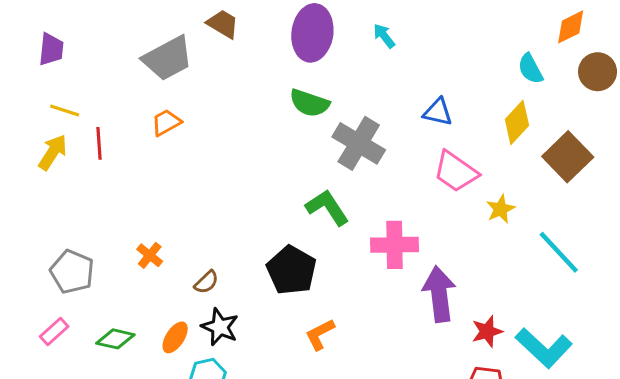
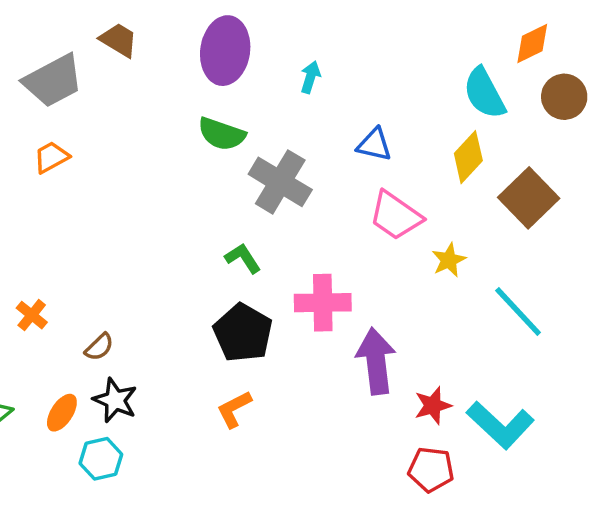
cyan arrow: (384, 36) -> (310, 77), moved, turned 55
cyan semicircle: (530, 69) -> (484, 93), size x1.4
green L-shape: (327, 208) -> (243, 258), size x0.7
black pentagon: (292, 270) -> (243, 333), moved

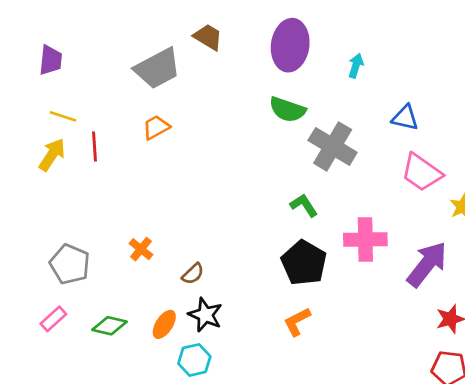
purple arrow: (376, 361) -> (427, 264), moved, turned 45

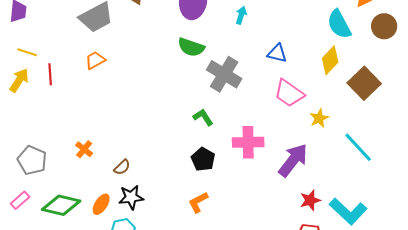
black pentagon: (304, 263) -> (203, 159), size x0.7
black star: (205, 315) -> (131, 197), turned -30
green diamond: (109, 326) -> (61, 205), size x1.5

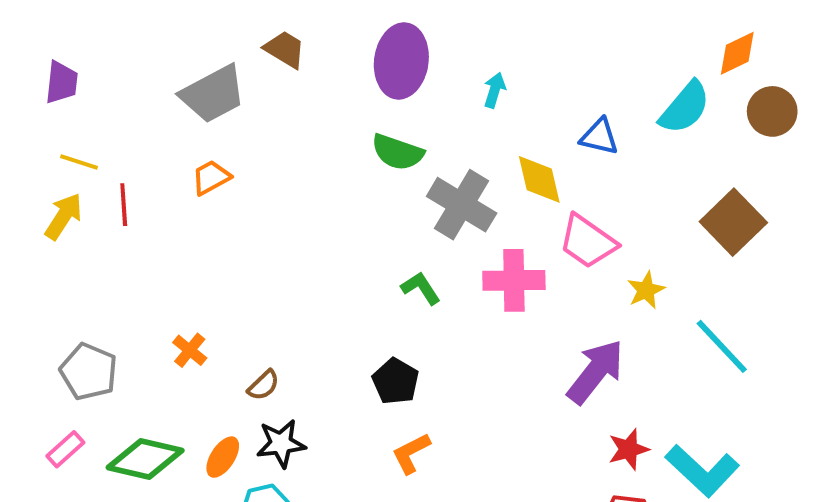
cyan semicircle: (339, 24) -> (685, 108), turned -112
blue triangle: (277, 53) -> (599, 137), moved
yellow diamond: (330, 60) -> (539, 179), moved, turned -56
pink cross: (248, 142) -> (514, 280), moved
black pentagon: (203, 159) -> (396, 381), moved

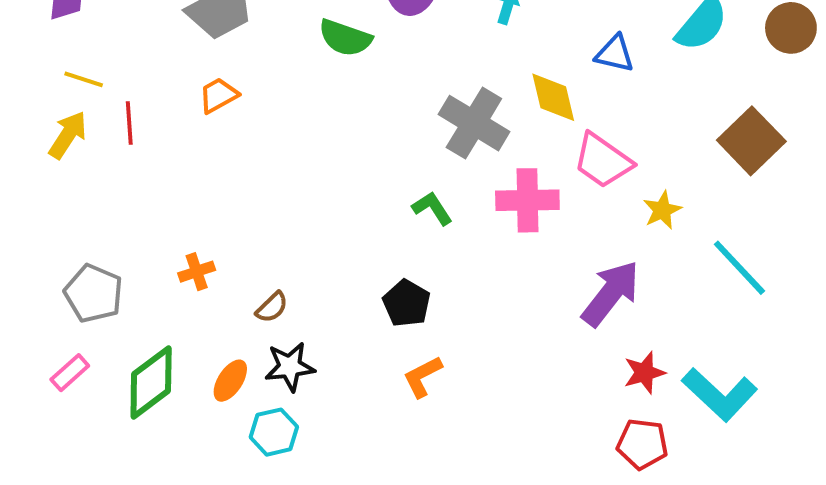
green semicircle: (397, 152) -> (345, 38), moved
orange cross: (190, 350) -> (197, 272), turned 32
green diamond: (145, 459) -> (151, 383), turned -50

